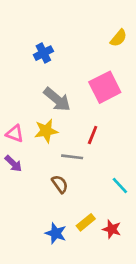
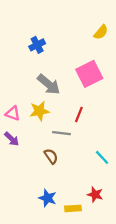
yellow rectangle: (86, 222) -> (73, 208), moved, turned 35

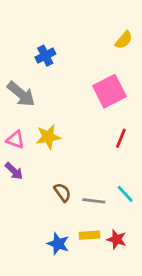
gray arrow: (49, 84) -> (21, 94), moved
red line: (79, 115) -> (121, 138), moved
gray line: (61, 133) -> (94, 201), moved
yellow rectangle: (73, 208) -> (90, 235), moved

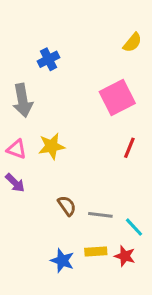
gray arrow: (21, 94) -> (23, 100), turned 40
cyan line: (125, 194) -> (134, 227), moved

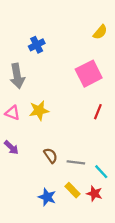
purple arrow: (15, 183) -> (11, 147), moved
yellow rectangle: (96, 251) -> (72, 190), turned 49

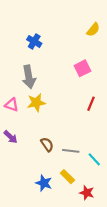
blue cross: (37, 45) -> (34, 41), turned -32
pink square: (89, 74) -> (82, 68), size x0.7
gray arrow: (17, 76) -> (29, 77), moved
red star: (94, 194) -> (87, 193), moved

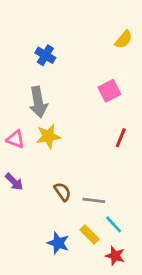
cyan line: (94, 159) -> (114, 224), moved

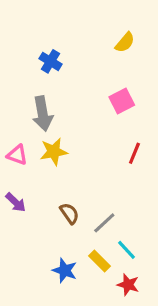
yellow semicircle: (124, 40) -> (125, 42), moved
gray line: (94, 200) -> (104, 223), turned -50

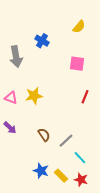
blue cross: (50, 61) -> (42, 41), moved
pink square: (122, 101) -> (77, 64), turned 35
gray arrow: (43, 114) -> (16, 57), moved
yellow rectangle: (100, 261) -> (61, 176), moved

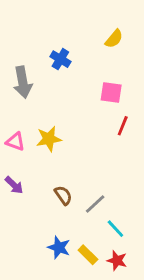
red line: (85, 97) -> (123, 126), moved

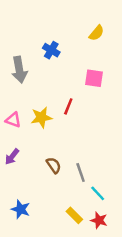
red line: (123, 126) -> (68, 106), moved
purple arrow: (14, 185) -> (12, 157), turned 84
gray line: (95, 204) -> (81, 173), turned -66
blue star: (59, 247) -> (21, 209), moved

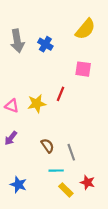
yellow semicircle: (96, 33) -> (85, 29), size x1.5
gray arrow: (19, 70) -> (17, 41), moved
cyan line: (98, 193) -> (56, 171), moved, turned -48
red star: (99, 220) -> (87, 182), moved

